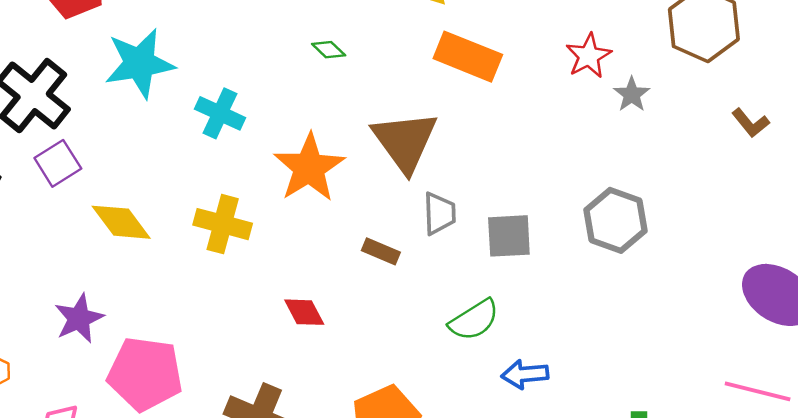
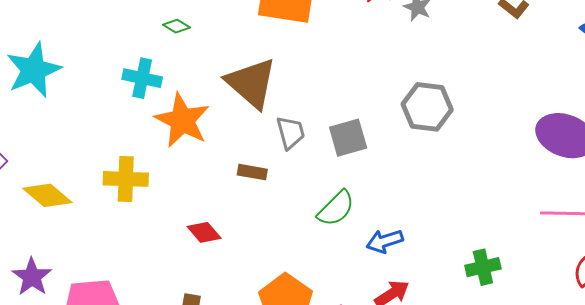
cyan cross: (220, 113) -> (142, 78), moved

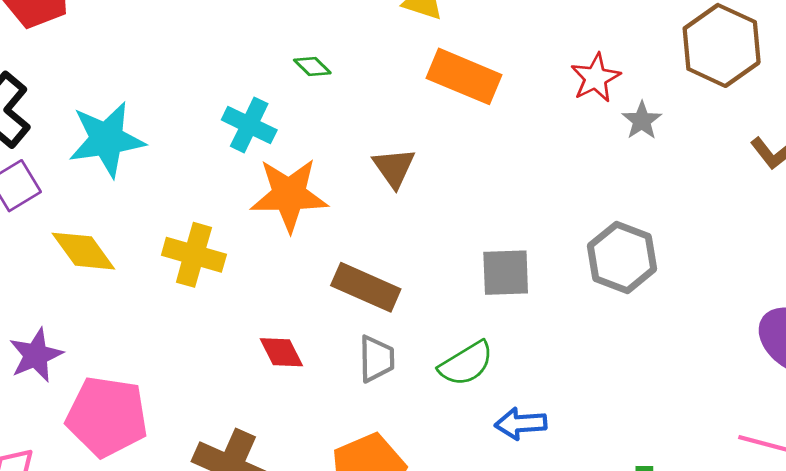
cyan star: (34, 70) -> (107, 139), moved
brown triangle: (251, 83) -> (394, 168), size x0.6
orange star: (182, 120) -> (289, 195), turned 30
gray trapezoid: (291, 133) -> (376, 359), moved
brown rectangle: (252, 172) -> (366, 287), size x1.6

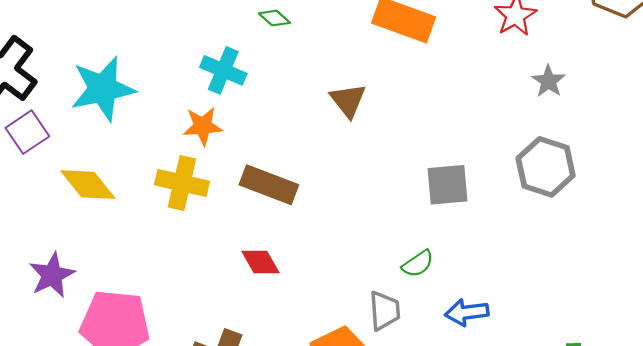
gray star: (642, 121) -> (548, 81), moved
orange star: (289, 195) -> (203, 126), moved, size x0.6
brown rectangle: (366, 287) -> (269, 185), moved
gray trapezoid: (376, 359) -> (385, 311), moved
green semicircle: (466, 364) -> (418, 264), size x0.7

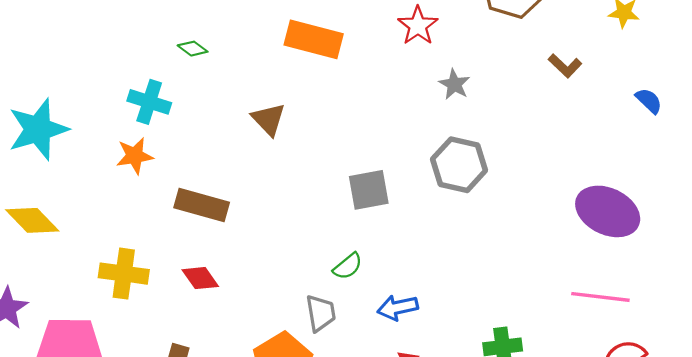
yellow cross: (182, 183) -> (124, 274), moved

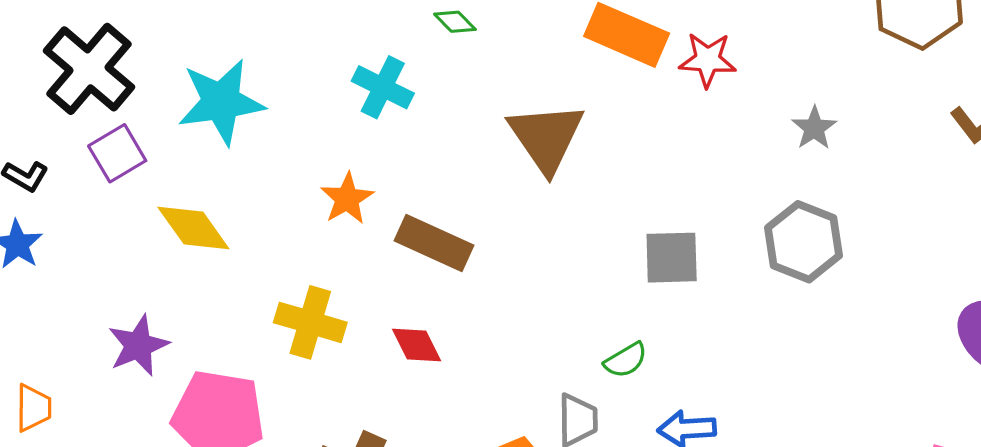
red star: (418, 26) -> (708, 60), moved, turned 30
brown triangle: (269, 119) -> (546, 137), size x1.6
orange star: (135, 156) -> (347, 199), moved, turned -30

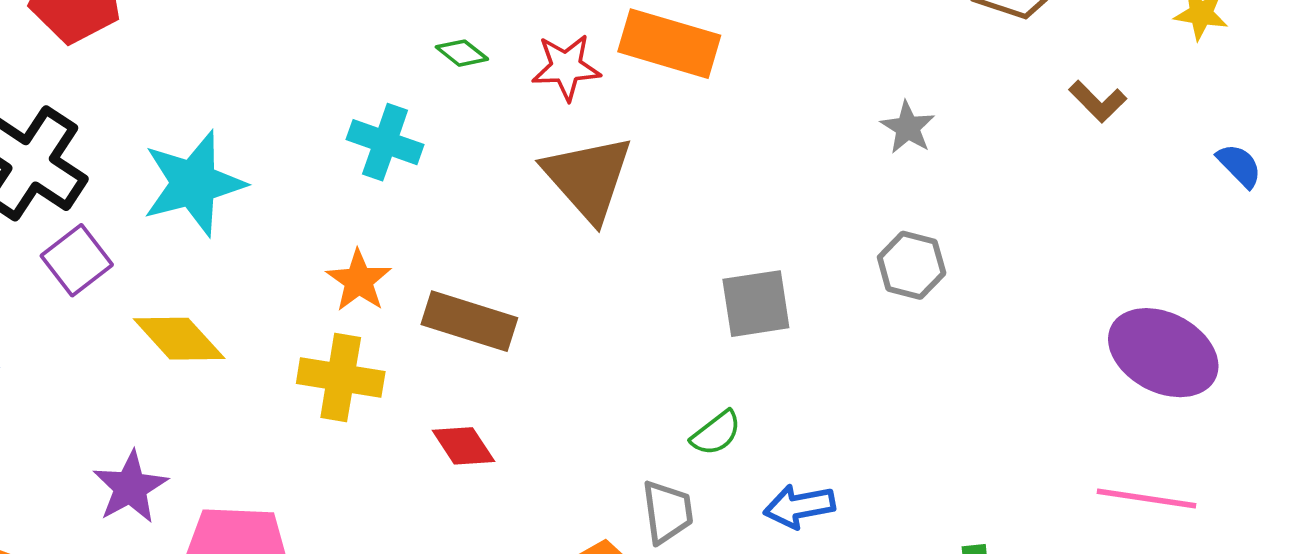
red star: (708, 60) -> (566, 67), moved
gray hexagon: (804, 242) -> (912, 265), size x0.7
yellow cross: (310, 322) -> (341, 378), moved

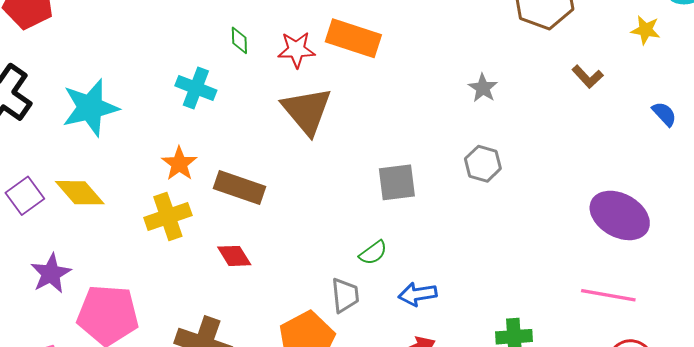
green diamond: (462, 53) -> (239, 40), turned 48
purple square: (77, 260) -> (25, 196), moved
yellow cross: (341, 378) -> (168, 217), turned -30

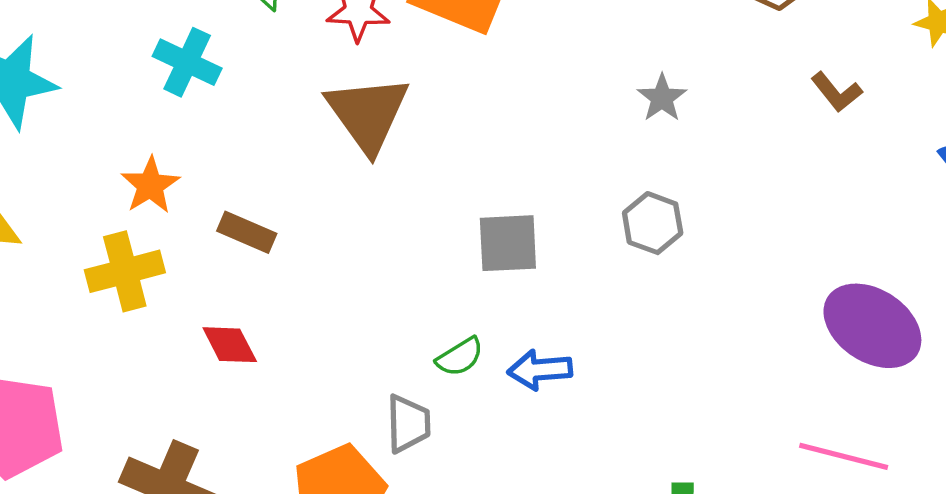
brown rectangle: (239, 187) -> (247, 232), size x0.7
blue arrow: (418, 294) -> (540, 370), moved

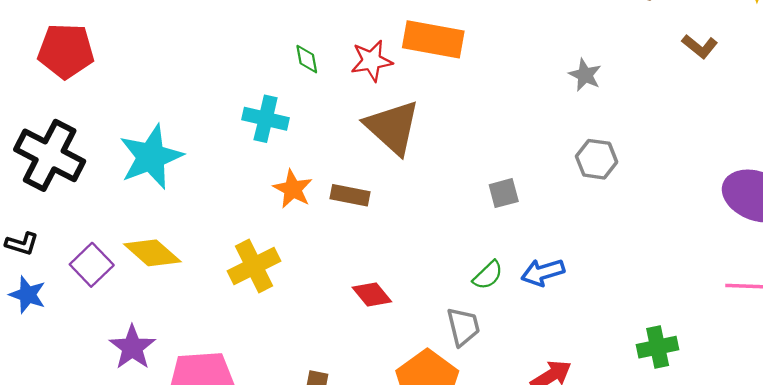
orange star: (150, 185) -> (293, 189), moved
brown rectangle: (247, 232) -> (350, 195), moved
gray square: (508, 243) -> (504, 193), size x0.7
red diamond: (230, 345) -> (372, 295), moved

